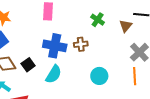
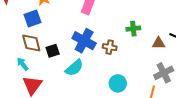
green cross: (98, 20) -> (133, 29), turned 32
brown triangle: (126, 26) -> (159, 43), turned 32

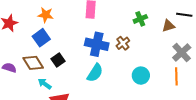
brown diamond: (31, 43) -> (33, 63), moved
brown cross: (110, 47) -> (123, 43), turned -32
black square: (53, 51) -> (58, 60), moved

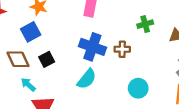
brown cross: (123, 43) -> (122, 49), turned 32

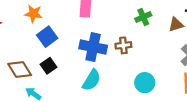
blue square: (31, 32) -> (47, 37), moved

